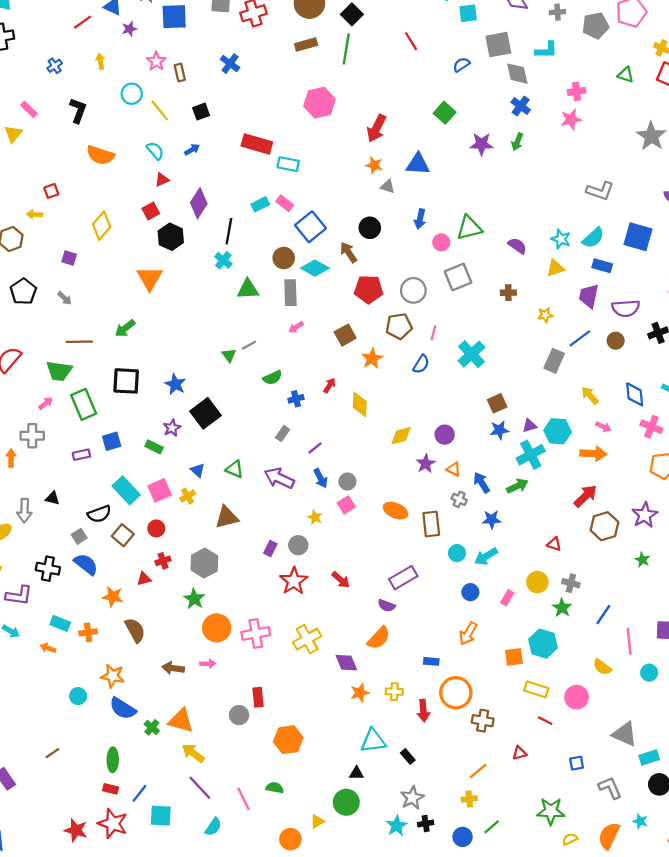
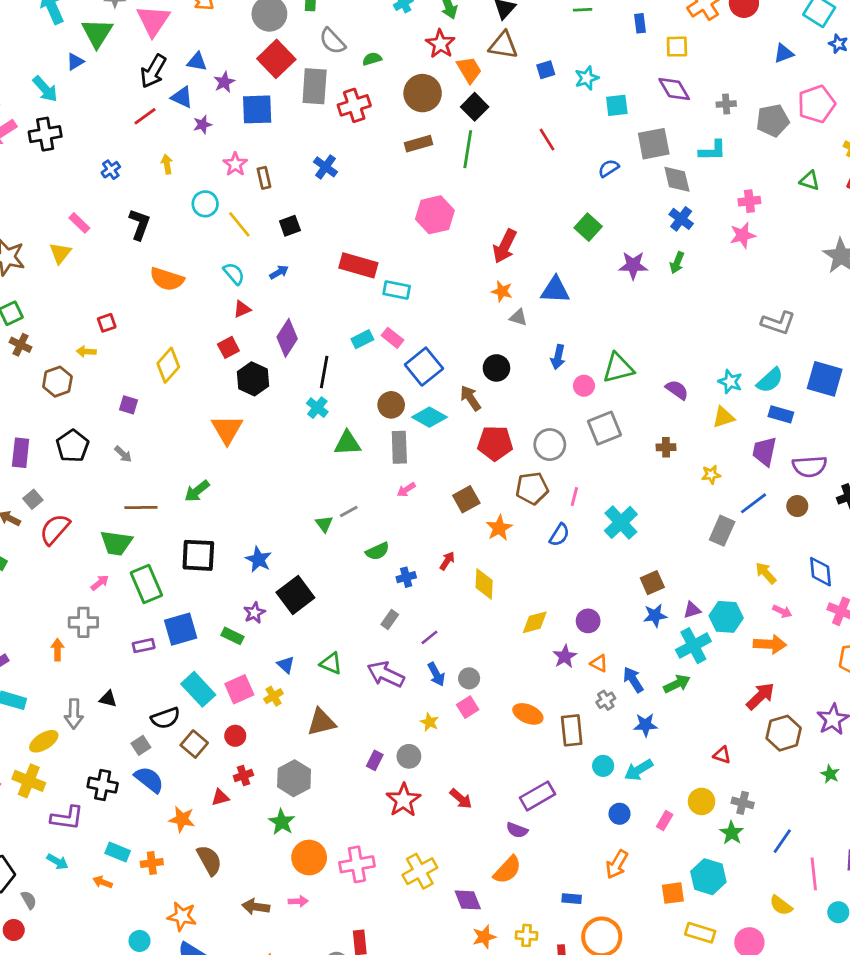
blue square: (112, 441) -> (181, 629), size x1.4
gray cross: (459, 499) -> (606, 700), turned 32

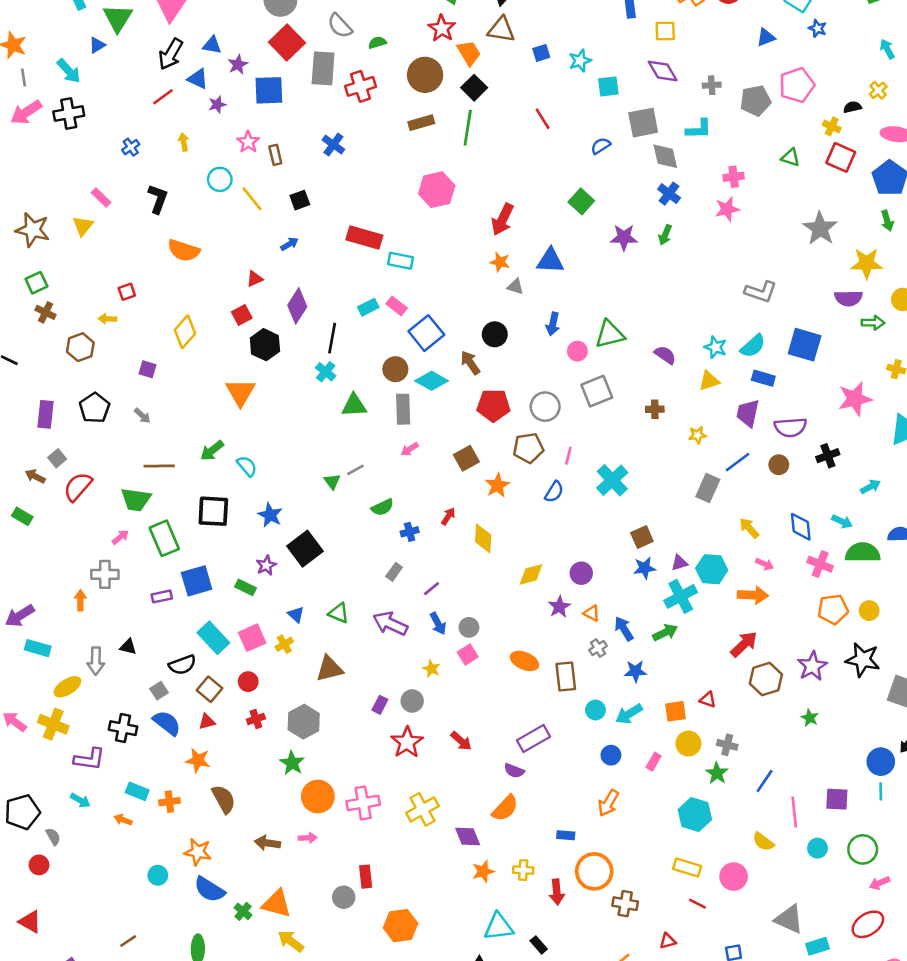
cyan semicircle: (234, 274) -> (247, 466), moved
red triangle: (220, 797) -> (207, 722), moved
orange square: (673, 893) -> (676, 711), moved

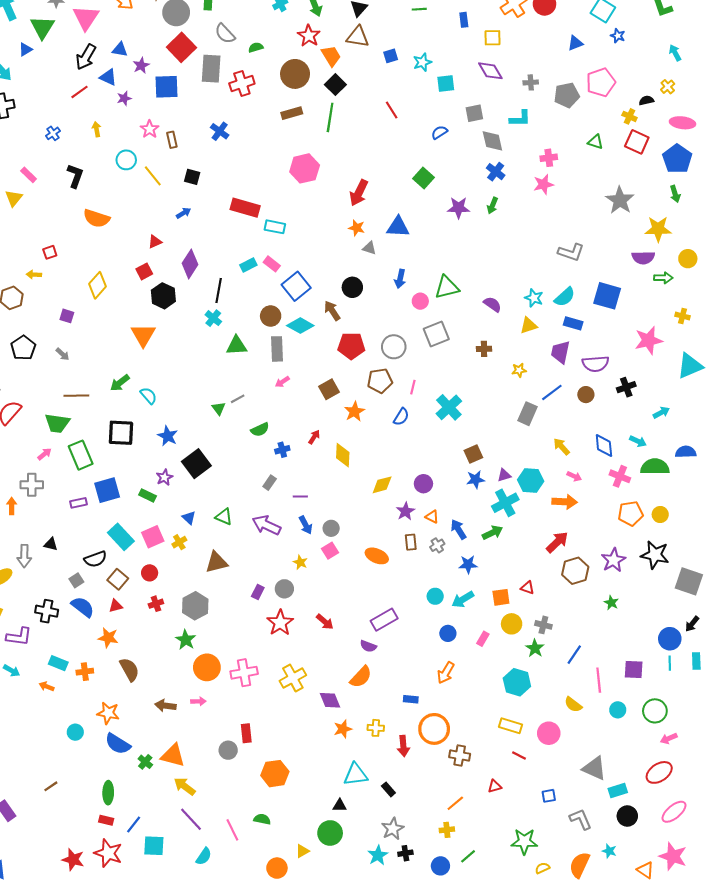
gray square: (643, 123) -> (474, 113), size x0.7
black square: (300, 200) -> (192, 177), turned 35
purple line: (432, 589) -> (300, 496), turned 40
brown rectangle: (566, 676) -> (411, 542), moved, size x0.7

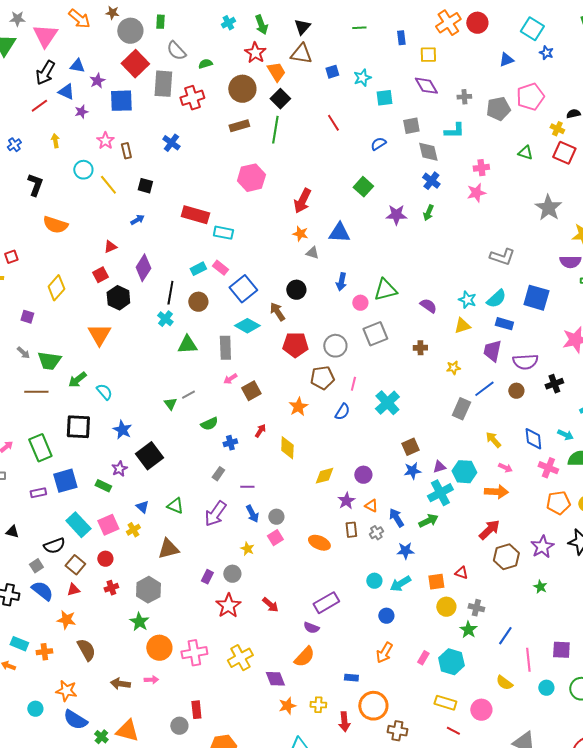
brown circle: (271, 316) -> (198, 302), moved
brown square: (329, 389) -> (251, 391), moved
green trapezoid: (57, 423) -> (49, 361), moved
purple arrow: (266, 525) -> (215, 514), turned -80
pink rectangle: (483, 639) -> (423, 658), moved

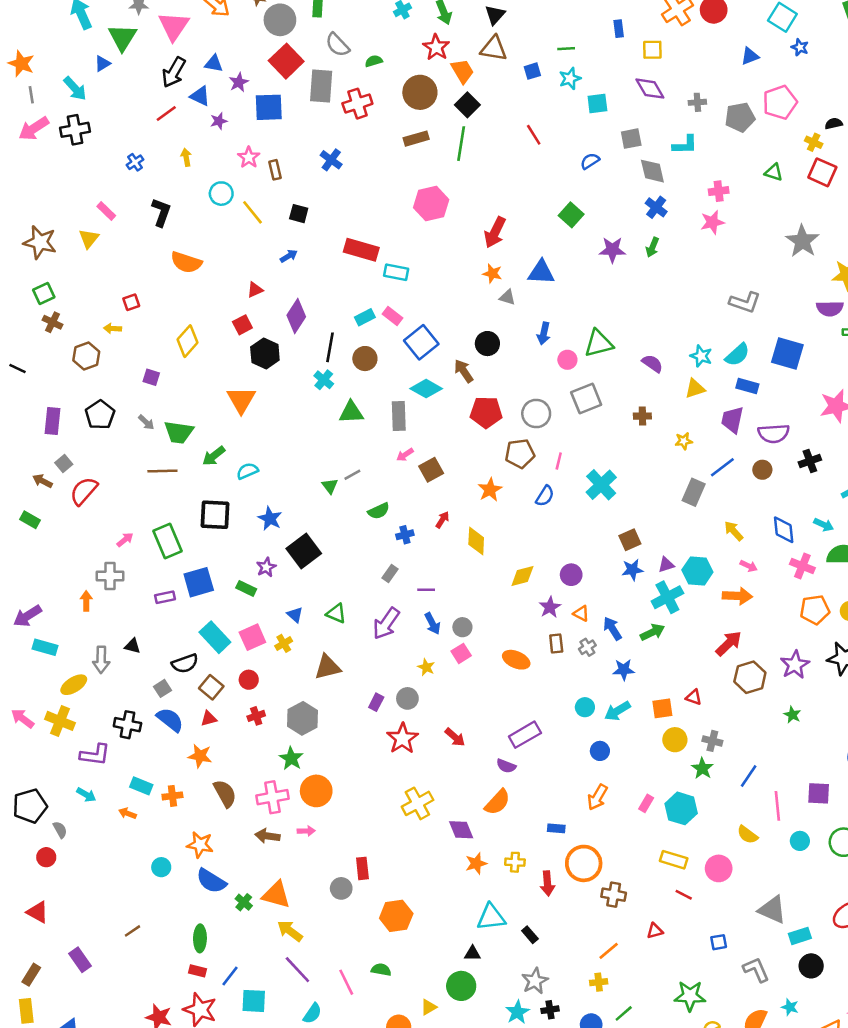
green line: (359, 28) -> (566, 49), moved
cyan semicircle: (104, 392) -> (247, 471), turned -72
pink cross: (194, 653) -> (272, 797), moved

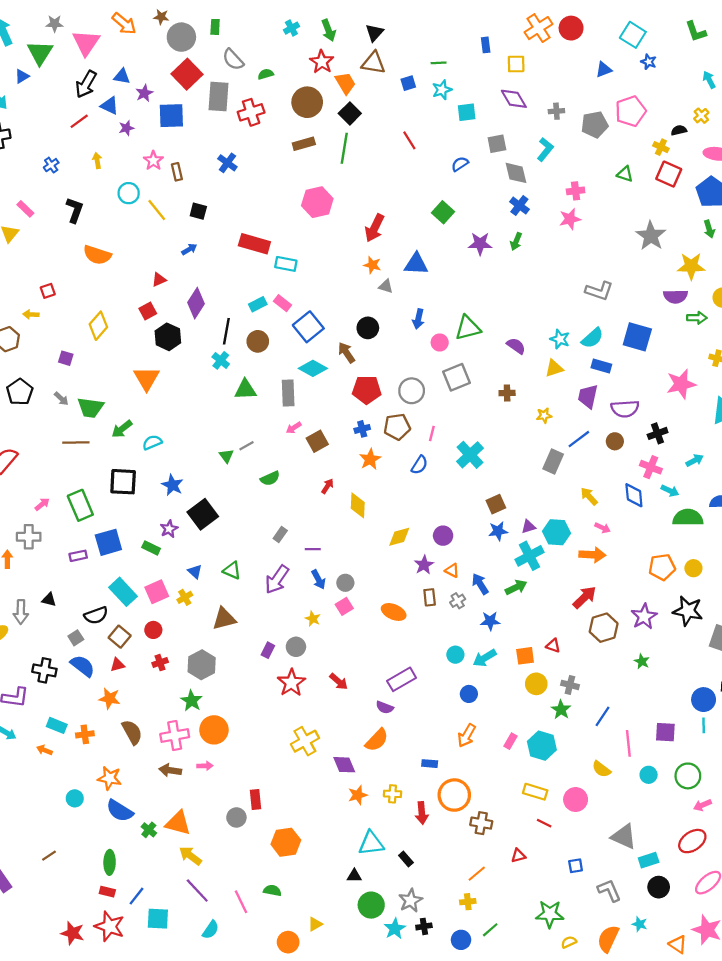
cyan L-shape: (685, 145) -> (545, 149), turned -50
blue cross: (405, 535) -> (362, 429), moved
pink cross: (802, 566) -> (651, 467), moved
green circle: (461, 986) -> (371, 905), moved

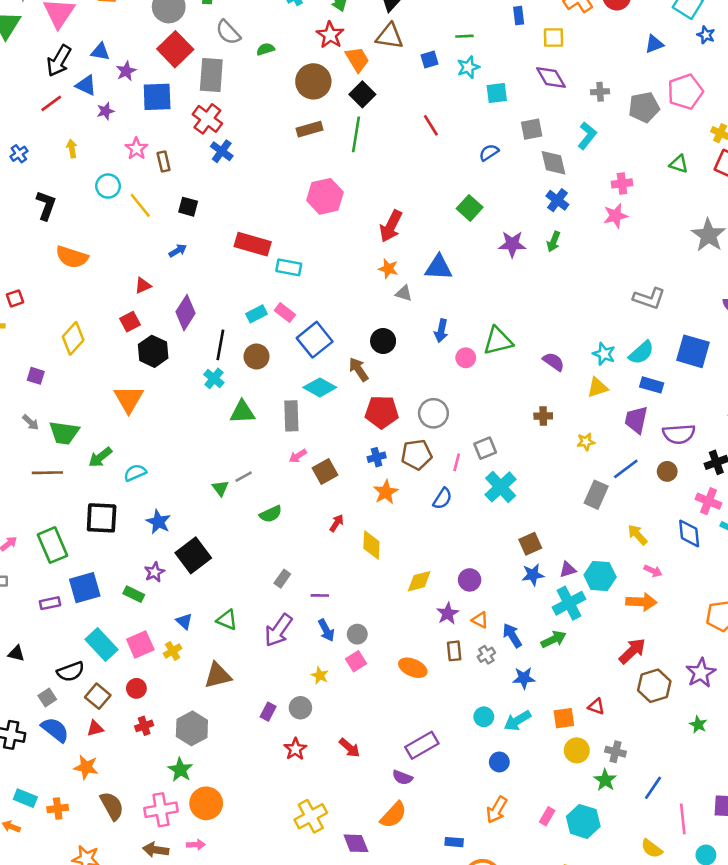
red cross: (251, 112) -> (207, 119), moved, turned -35
gray square: (457, 377) -> (485, 448), moved, size x0.7
red star: (291, 683) -> (295, 749), size x0.7

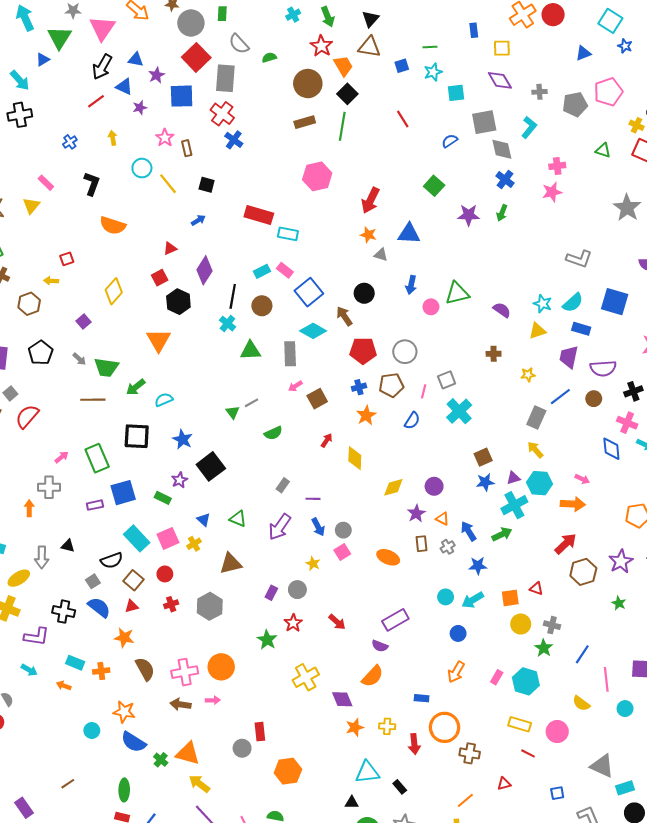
gray square: (532, 129) -> (484, 122), size x1.4
purple square: (36, 376) -> (83, 321), turned 32
yellow arrow: (637, 535) -> (535, 450), moved
green star: (180, 770) -> (267, 640), moved

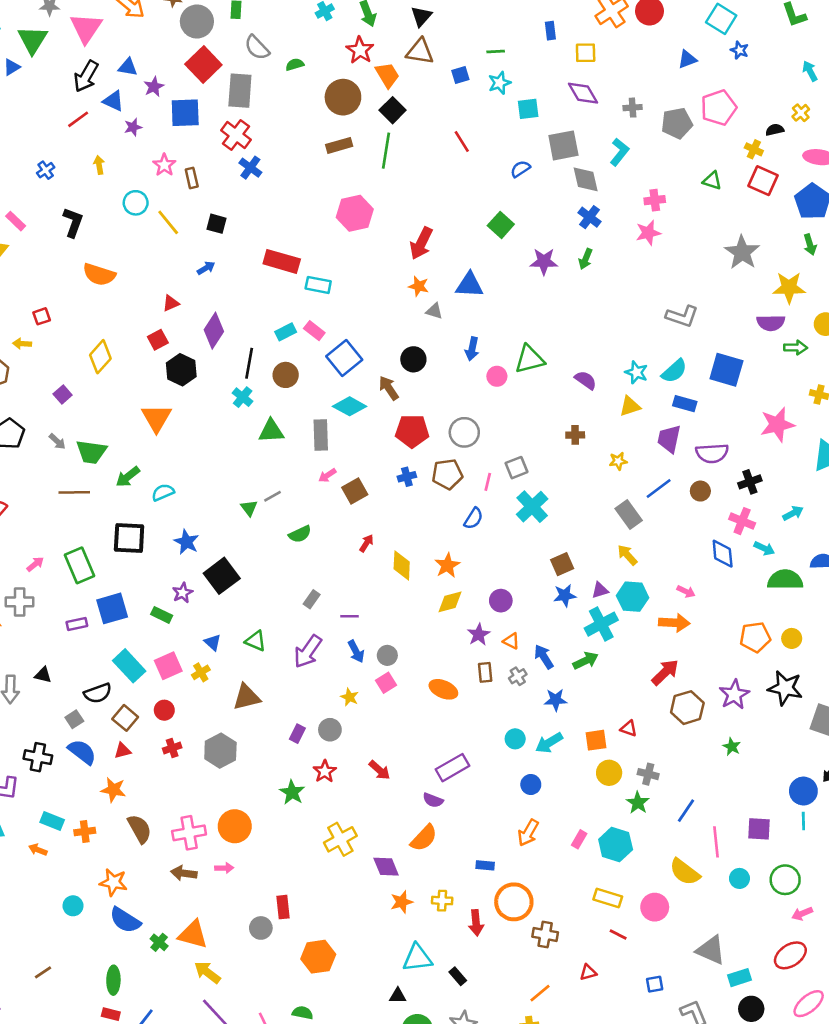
orange star: (366, 415) -> (447, 565), moved
gray rectangle: (536, 417) -> (629, 515), turned -60
yellow semicircle: (581, 703) -> (685, 872), size x1.4

